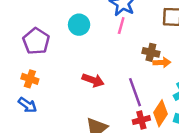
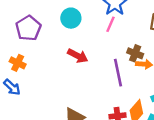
red arrow: (93, 80) -> (78, 56), moved
purple line: (135, 92) -> (118, 73), moved

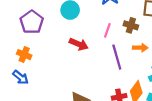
pink line: (110, 24) -> (107, 30), moved
brown cross: (135, 53) -> (131, 25), moved

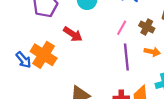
red arrow: (79, 44) -> (73, 34), moved
orange cross: (24, 55) -> (44, 55), moved, size x1.6

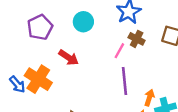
brown cross: (147, 27) -> (137, 39), moved
orange arrow: (152, 52) -> (149, 98), moved, turned -84

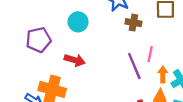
purple pentagon: (40, 27) -> (38, 40), turned 30
pink line: (119, 51) -> (150, 54), moved

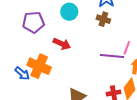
brown cross: (133, 23) -> (103, 19), moved
purple line: (134, 66) -> (112, 56), turned -70

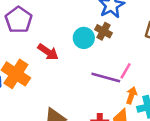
cyan circle: (69, 12) -> (84, 38), moved
purple pentagon: (33, 22) -> (19, 20), turned 30

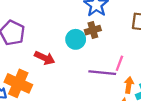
brown cross: (103, 31) -> (93, 30), turned -35

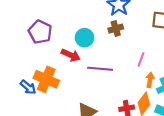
cyan circle: (76, 39) -> (85, 38), moved
purple line: (102, 73) -> (100, 69), moved

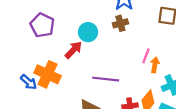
red arrow: (71, 55) -> (73, 50), turned -72
purple line: (100, 69) -> (106, 79), moved
orange arrow: (150, 80) -> (155, 65), moved

